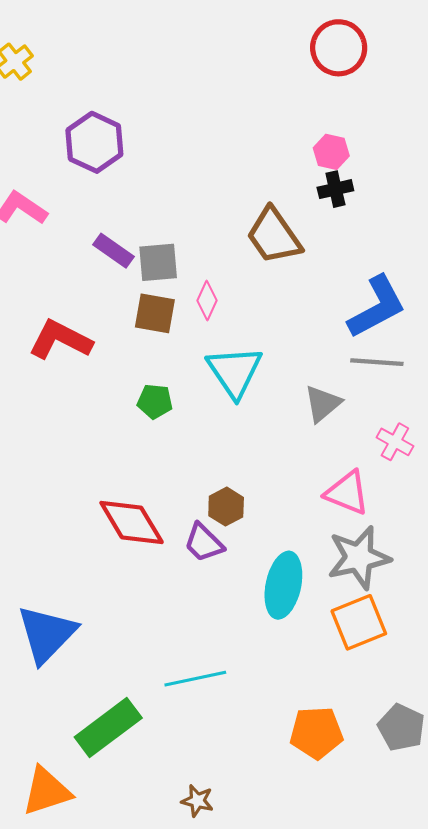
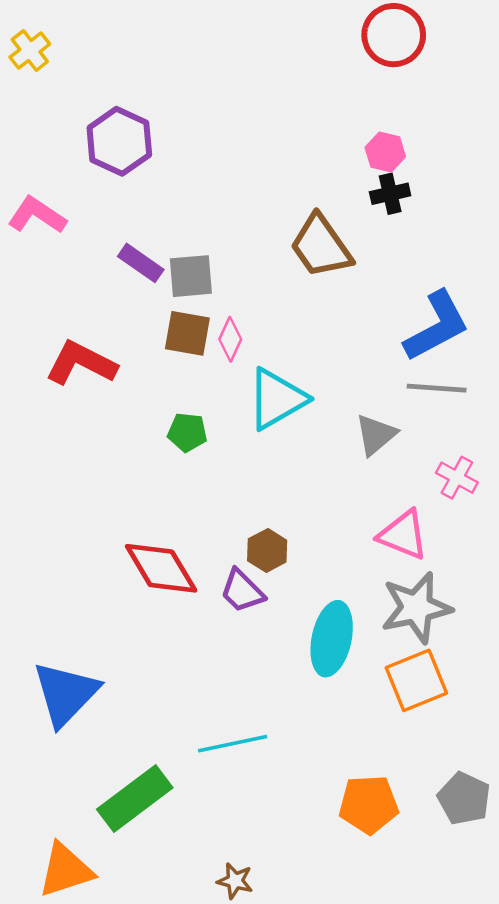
pink diamond: (207, 301) -> (230, 339), moved
cyan triangle: (235, 372) -> (277, 399), turned 34

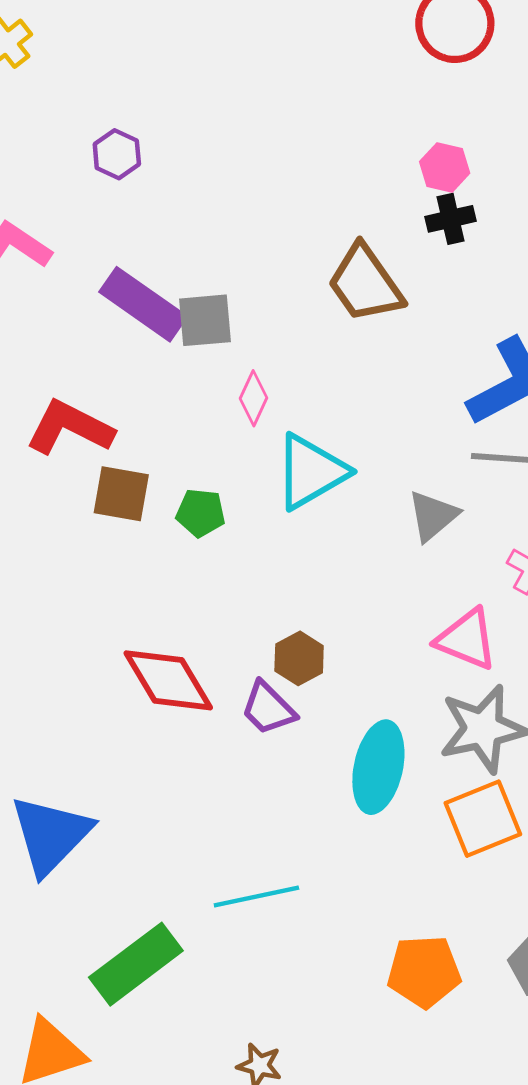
purple hexagon: (119, 141) -> (117, 154), size x0.6
purple rectangle: (141, 263) -> (143, 304), size x1.5
brown square: (187, 333) -> (121, 494), moved

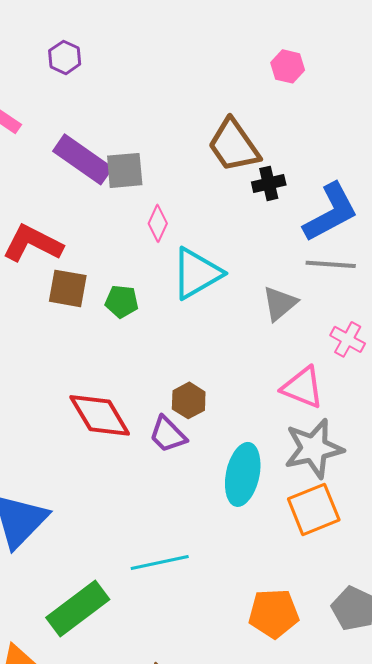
black cross: (450, 219) -> (269, 183), moved

